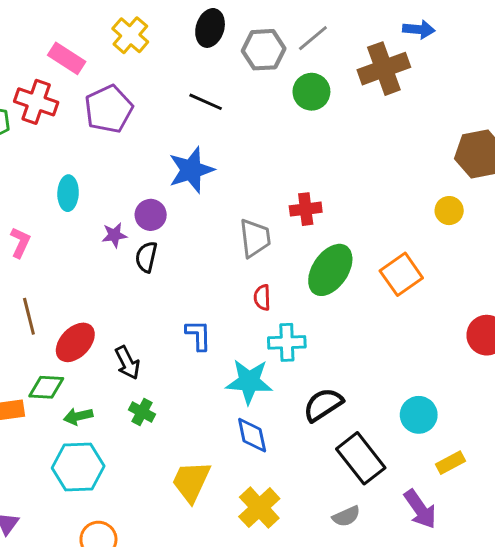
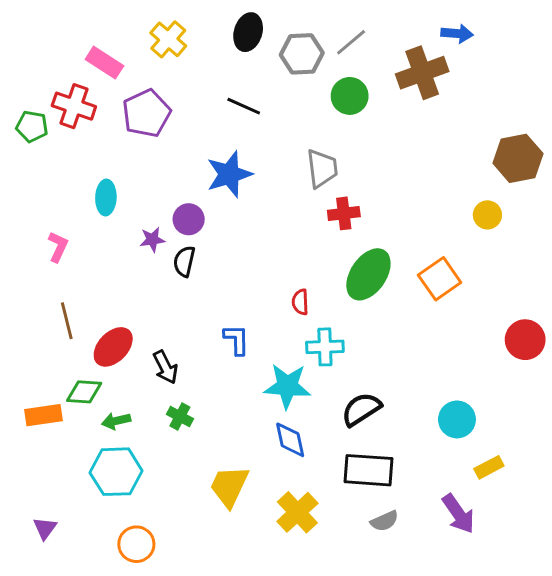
gray trapezoid: (255, 238) -> (322, 168), moved
black rectangle: (361, 458) -> (368, 470), moved, turned -48

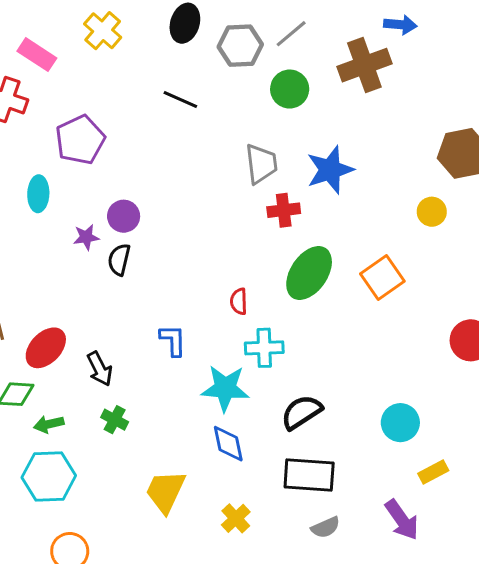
purple pentagon: (147, 113) -> (80, 140), moved
blue star: (229, 174) -> (330, 170), moved
yellow cross: (297, 512) -> (236, 518), size x0.7

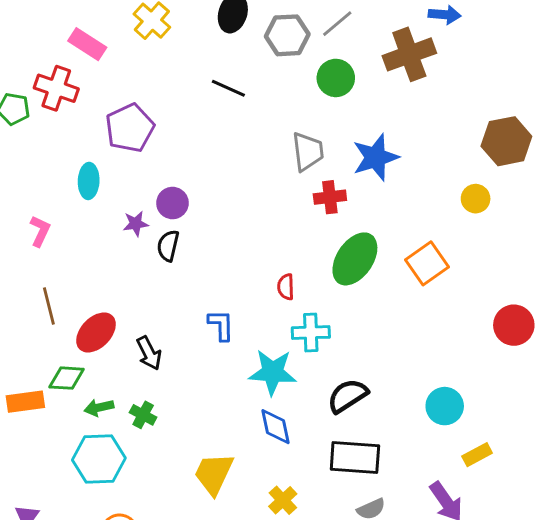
green cross: (115, 420) -> (143, 415), moved

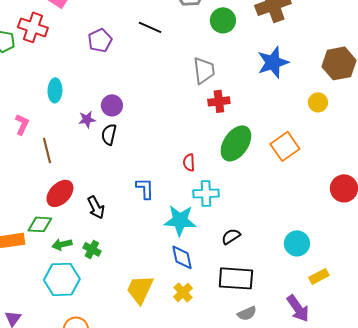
purple pentagon: (130, 128) -> (100, 40), moved, size x0.7
blue star: (376, 157) -> (273, 62), moved
brown line: (49, 306) -> (47, 150), moved
black semicircle: (348, 396) -> (231, 236), size x0.7
yellow cross: (283, 500) -> (183, 292), moved

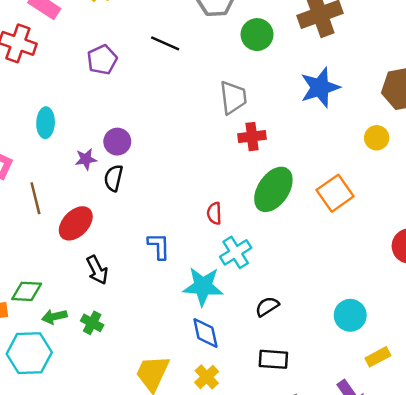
red ellipse: (60, 193) -> (76, 223), moved
cyan cross: (206, 193) -> (236, 252), turned -30
black rectangle: (236, 278) -> (273, 359), size x0.7
cyan hexagon: (62, 279) -> (29, 353), moved

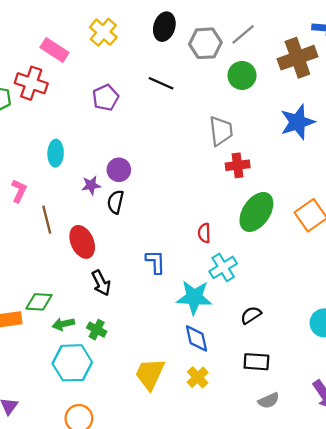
red ellipse: (76, 223) -> (82, 242), turned -68
cyan hexagon: (29, 353) -> (72, 363), moved

